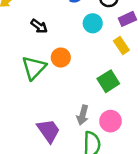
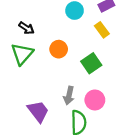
black arrow: (39, 26) -> (26, 28), moved
orange circle: (61, 58) -> (59, 49), moved

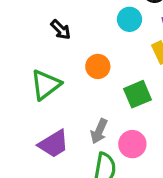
green triangle: (22, 54) -> (46, 85), moved
purple trapezoid: (38, 111) -> (54, 144), turned 85

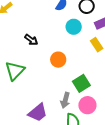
green triangle: (46, 85) -> (15, 71), moved
green square: (138, 94) -> (81, 83), moved

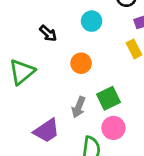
cyan circle: (74, 27) -> (92, 21), moved
gray arrow: (65, 100) -> (79, 107), moved

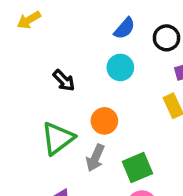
green triangle: (22, 72) -> (58, 138), moved
gray arrow: (79, 107) -> (95, 158), moved

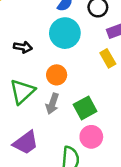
cyan circle: (120, 67) -> (65, 33), size x1.5
black arrow: (64, 80) -> (23, 47), turned -30

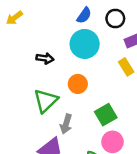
gray arrow: (52, 104) -> (66, 124), moved

